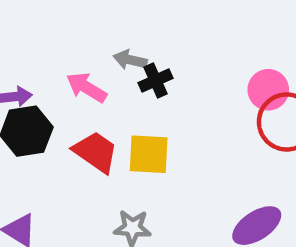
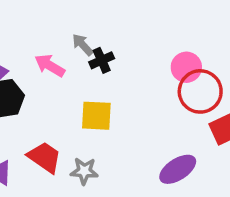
gray arrow: (130, 60) -> (83, 45), turned 35
red trapezoid: (96, 152) -> (44, 157), moved

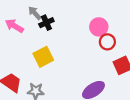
red circle: (200, 91) -> (107, 42), size x0.6
yellow square: (96, 116) -> (43, 57), turned -30

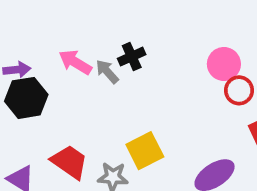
gray arrow: (35, 13) -> (107, 72), moved
yellow square: (43, 57) -> (145, 151), moved

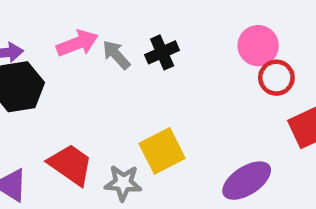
black cross: (132, 56) -> (162, 52), moved
pink arrow: (75, 62) -> (77, 43), turned 128

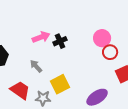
pink arrow: (77, 43) -> (41, 37), moved
gray arrow: (116, 55) -> (36, 66), moved

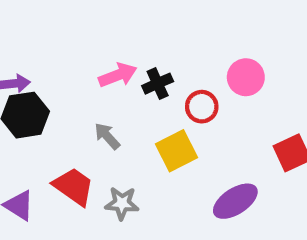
red circle: (110, 52) -> (202, 107), moved
yellow square: (60, 84) -> (177, 151), moved

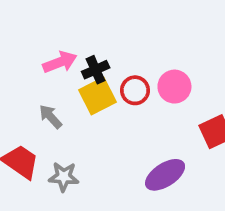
pink circle: (246, 77) -> (174, 87), moved
yellow square: (177, 151) -> (97, 96), moved

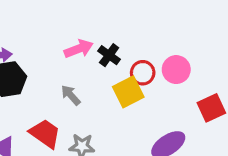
black cross: (96, 70) -> (109, 55), turned -30
yellow square: (97, 96) -> (128, 92), moved

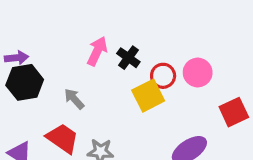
pink arrow: (79, 49) -> (97, 51), turned -44
gray arrow: (71, 95) -> (74, 99), moved

